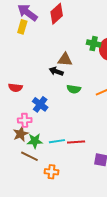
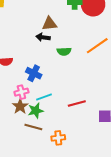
cyan line: (57, 141) -> (44, 97), moved

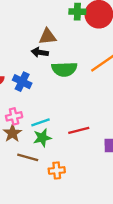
green semicircle: (64, 51) -> (64, 69), size x1.5
blue cross: (34, 73) -> (22, 82), moved
green star: (36, 111) -> (42, 138), moved

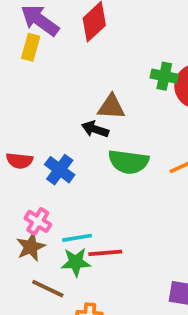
pink cross: (14, 116) -> (38, 221), turned 35
red line: (79, 130) -> (105, 253), moved

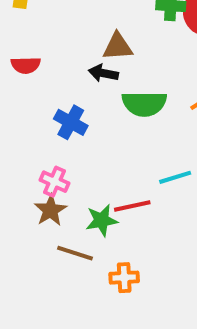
red semicircle: (19, 161) -> (26, 65), moved
cyan line: (77, 238) -> (175, 177), moved

